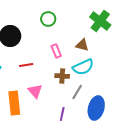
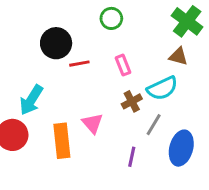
brown triangle: (82, 45) -> (178, 56), moved
red line: (26, 65) -> (79, 64), moved
brown cross: (62, 76) -> (132, 101), turned -32

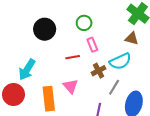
green circle: (111, 18) -> (84, 23), moved
red line: (79, 64) -> (73, 57), moved

